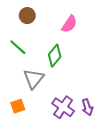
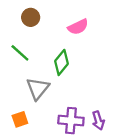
pink semicircle: (69, 24) -> (78, 27), turned 30
purple cross: (63, 107) -> (71, 121), turned -30

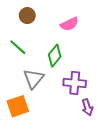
orange square: (20, 119) -> (18, 106), size x1.5
purple cross: (71, 121) -> (75, 83), moved

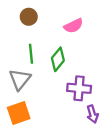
green line: (18, 47) -> (31, 54), moved, turned 42
gray triangle: (34, 79) -> (20, 79), moved

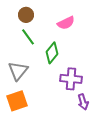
green line: (31, 54) -> (28, 37), moved, turned -30

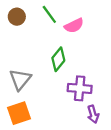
brown circle: (26, 15) -> (17, 17), moved
green line: (28, 37) -> (49, 14), moved

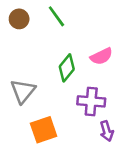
pink semicircle: (74, 26) -> (102, 56), moved
orange square: (19, 113) -> (44, 130), moved

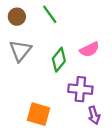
gray triangle: (23, 91) -> (20, 51), moved
orange square: (44, 130) -> (38, 114), turned 35

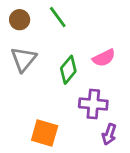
purple arrow: (94, 115) -> (109, 134), turned 36

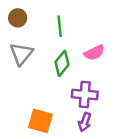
green line: (58, 17) -> (60, 26), moved, turned 30
purple arrow: (109, 134) -> (85, 122), moved

